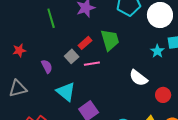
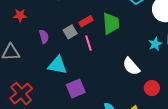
pink line: (92, 64) -> (88, 43), turned 70
cyan triangle: (66, 92) -> (57, 65), turned -40

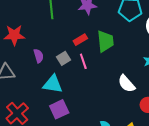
red star: (20, 15) -> (14, 35), size x1.5
gray square: (70, 32) -> (63, 58), moved
purple square: (76, 88) -> (59, 109), moved

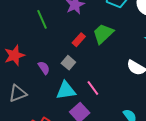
green trapezoid: (105, 41) -> (103, 34), turned -110
pink line: (83, 61) -> (93, 88), moved

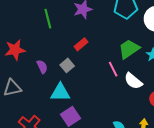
green trapezoid: (103, 34) -> (129, 49), moved
pink line: (93, 88) -> (113, 69), moved

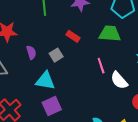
red rectangle: (81, 44) -> (73, 36), turned 64
green trapezoid: (129, 49) -> (110, 34), moved, turned 30

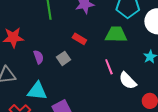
cyan triangle: (45, 81) -> (37, 91), moved

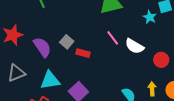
red rectangle: (79, 39) -> (83, 53), moved
purple semicircle: (39, 57) -> (42, 47), size x1.5

